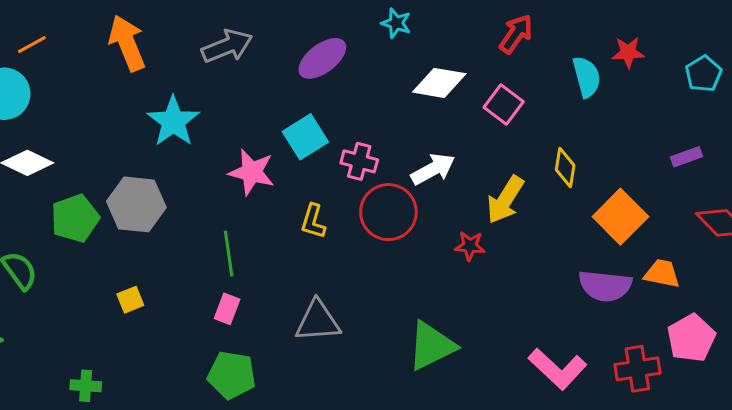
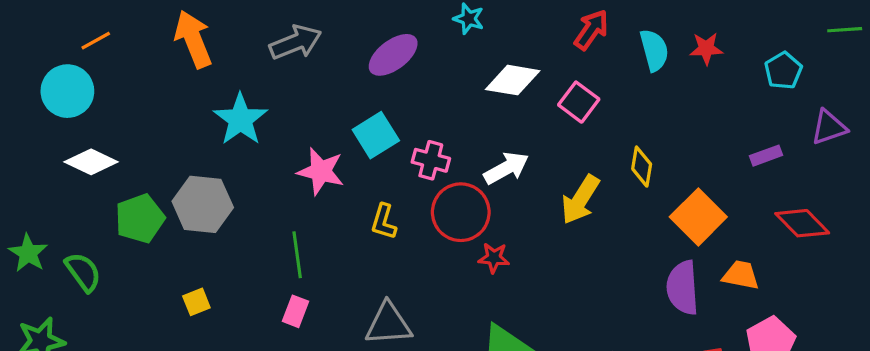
cyan semicircle: (587, 77) -> (654, 50), moved
red star: (470, 246) -> (494, 258), moved
purple semicircle: (605, 286) -> (683, 288), turned 80

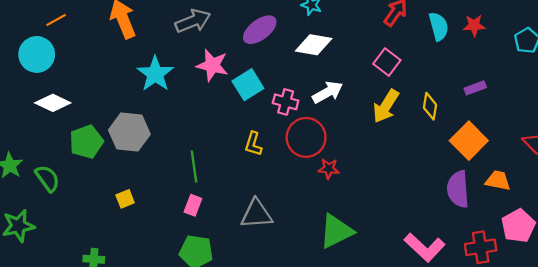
white diamond: (513, 80) -> (314, 45), moved
purple rectangle: (766, 156) -> (475, 88), moved
white arrow: (506, 168) -> (328, 92), moved
pink star: (321, 171) -> (212, 65), moved
yellow arrow: (580, 200) -> (386, 106), moved

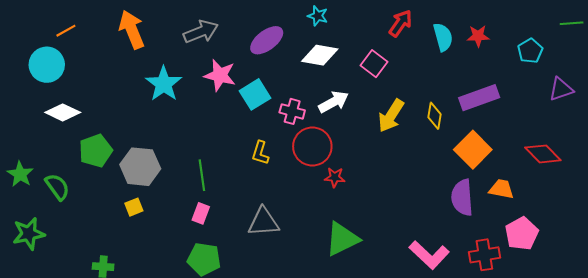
pink square: (387, 62) -> (374, 64), moved
purple rectangle: (475, 88) -> (479, 98), size x1.8
gray hexagon: (129, 132) -> (140, 167), moved

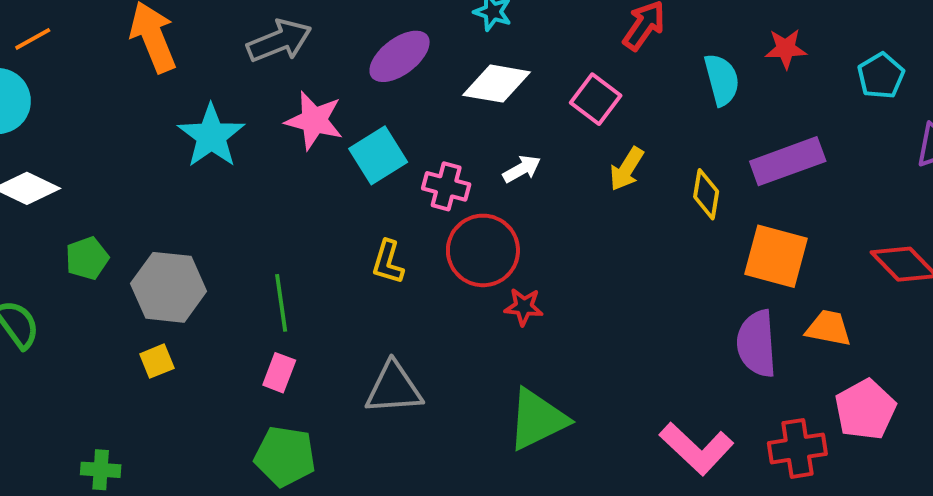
cyan semicircle: (443, 37) -> (722, 80), moved
white arrow: (334, 102) -> (522, 169), size x0.7
yellow arrow: (391, 116) -> (627, 169), moved, size x0.7
orange square: (473, 150) -> (776, 256), turned -30
green pentagon: (96, 151) -> (87, 258), size x0.7

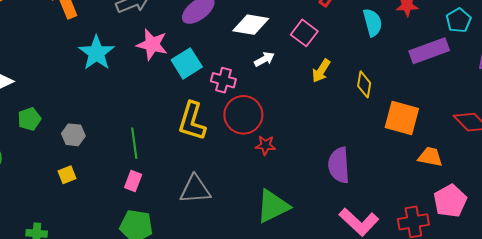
purple rectangle: (788, 161) -> (429, 51), moved
white arrow: (522, 169) -> (264, 59), moved
yellow L-shape: (388, 262) -> (192, 121), size x1.6
gray hexagon: (169, 287) -> (73, 135), size x0.6
purple semicircle: (757, 344) -> (339, 165), moved

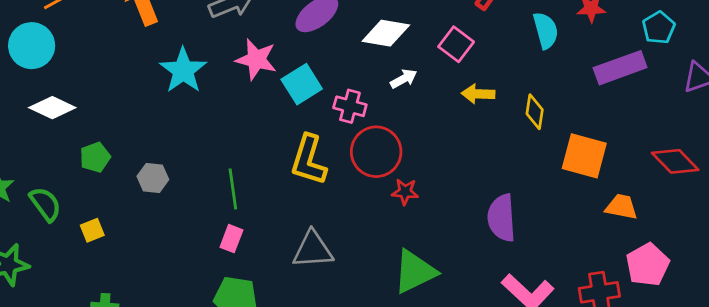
yellow arrow: (321, 71) -> (478, 94), turned 60
yellow square: (67, 175) -> (92, 230), moved

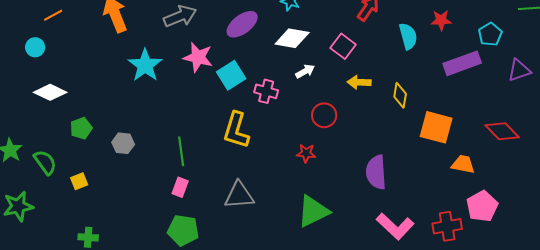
cyan circle: (32, 46) -> (35, 47), size x0.6
red circle: (376, 152) -> (324, 115), moved, size x0.7

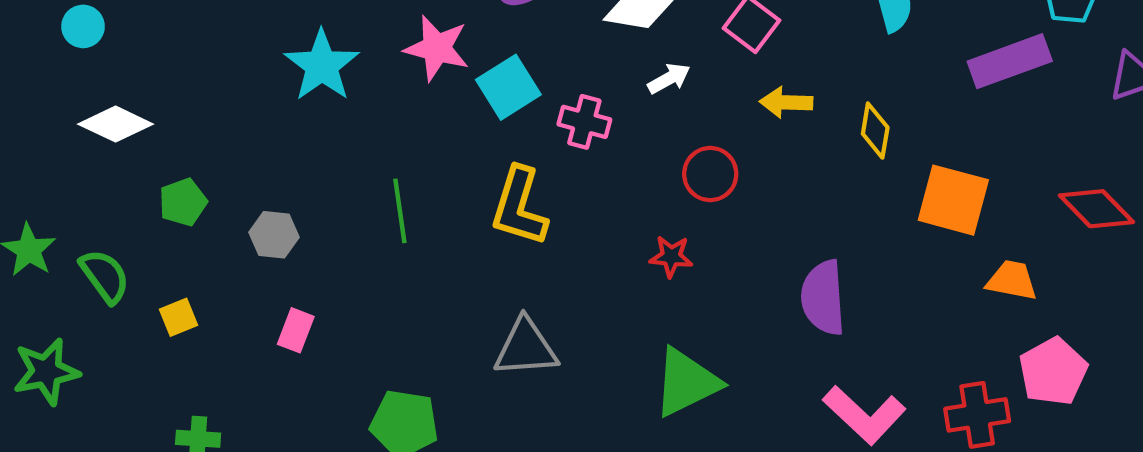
green line: (181, 151) -> (400, 211), moved
pink rectangle: (180, 187) -> (296, 330), moved

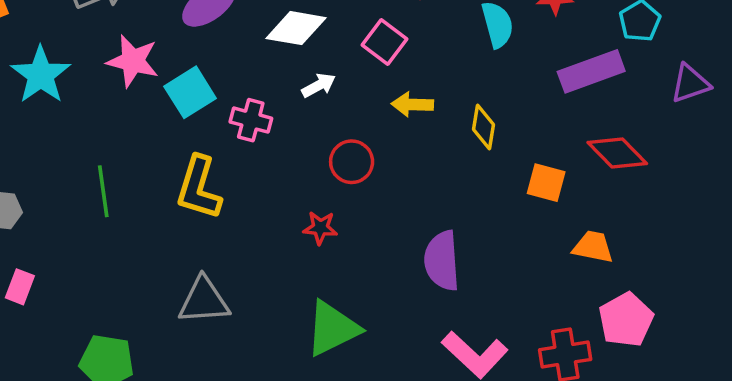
orange square: (953, 200) -> (546, 183), size x0.7
red diamond: (1097, 209) -> (617, 153), moved

